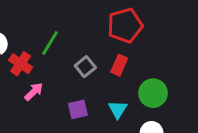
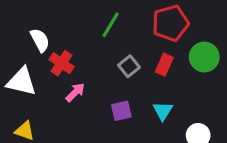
green line: (50, 43) -> (111, 25), moved
green circle: (153, 93) -> (204, 57), moved

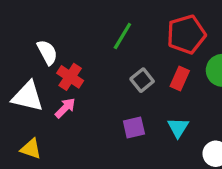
pink arrow: (75, 92) -> (65, 108), moved

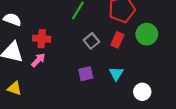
white semicircle: (47, 52) -> (12, 19), moved, turned -42
red cross: (70, 77) -> (42, 39), turned -30

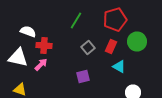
white semicircle: (12, 19) -> (28, 32), moved
cyan triangle: (116, 74) -> (119, 66), moved, turned -32

